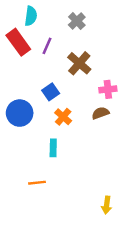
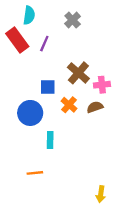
brown cross: (79, 63) -> (78, 73), moved
blue square: (51, 92) -> (48, 87), turned 35
blue circle: (20, 113) -> (30, 113), moved
orange cross: (63, 117) -> (69, 105), moved

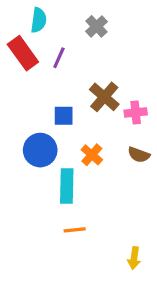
orange cross: (69, 105) -> (92, 155), moved
brown semicircle: (95, 107) -> (139, 155), moved, turned -140
cyan rectangle: (50, 140) -> (67, 186), size x1.5
orange line: (35, 173) -> (75, 230), moved

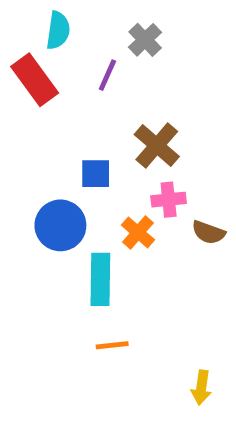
purple line: (59, 58) -> (107, 75), moved
pink cross: (136, 113) -> (169, 200), moved

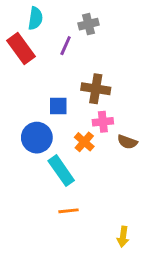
gray cross: (145, 40) -> (89, 24), turned 30
brown cross: (157, 146) -> (96, 89), turned -32
cyan rectangle: (100, 279) -> (61, 171), turned -36

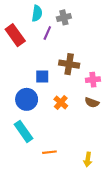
cyan semicircle: (35, 18) -> (37, 13), moved
pink cross: (103, 122) -> (93, 80), moved
cyan rectangle: (61, 171) -> (23, 131), moved
yellow arrow: (123, 237) -> (88, 159), moved

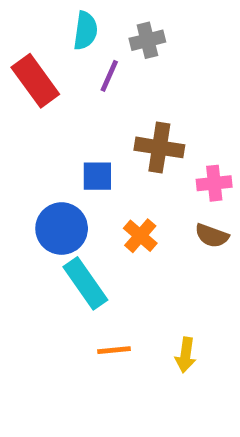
cyan rectangle: (23, 131) -> (85, 283), moved
yellow arrow: (88, 159) -> (186, 355), moved

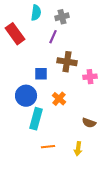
purple line: (109, 76) -> (53, 37), moved
brown semicircle: (212, 236) -> (89, 123), moved
cyan rectangle: (85, 283) -> (36, 119), turned 50

